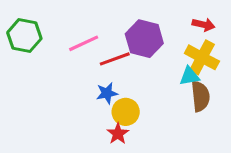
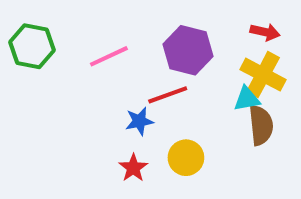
red line: (115, 59) -> (168, 95), moved
yellow circle: (126, 112) -> (186, 158), moved
red star: (118, 134) -> (133, 168), moved

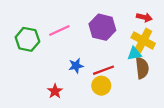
green hexagon: (32, 46) -> (27, 39), moved
red line: (168, 95) -> (103, 70), moved
red star: (133, 168) -> (55, 91), moved

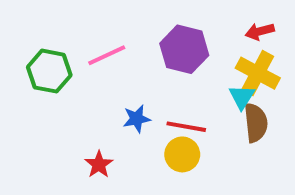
red arrow: (144, 17) -> (260, 31), turned 152
cyan triangle: (134, 54) -> (242, 97), turned -48
red line: (103, 70) -> (186, 127), turned 30

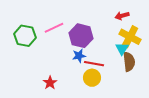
red arrow: (260, 31) -> (122, 16), moved
purple hexagon: (184, 49) -> (81, 36), moved
blue star: (137, 119) -> (79, 56), moved

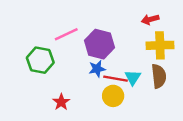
green hexagon: (25, 36) -> (40, 60), moved
yellow cross: (130, 37) -> (160, 45), turned -30
cyan triangle: (122, 49) -> (133, 77), moved

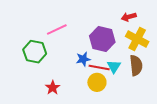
purple hexagon: (100, 44) -> (102, 39), moved
yellow cross: (160, 45) -> (137, 39), turned 30

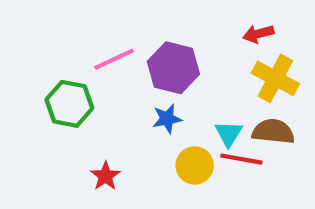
purple hexagon: (102, 39) -> (173, 68), moved
brown semicircle: (136, 65) -> (273, 131), turned -78
red line: (99, 68) -> (241, 159), moved

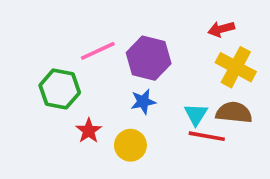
yellow circle: (195, 165) -> (130, 145), moved
red star: (105, 176) -> (89, 131), moved

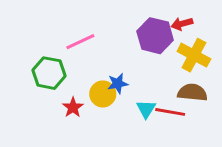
purple hexagon: (149, 58) -> (155, 36), moved
cyan triangle: (196, 114) -> (146, 109), moved
yellow circle: (130, 145) -> (103, 94), moved

